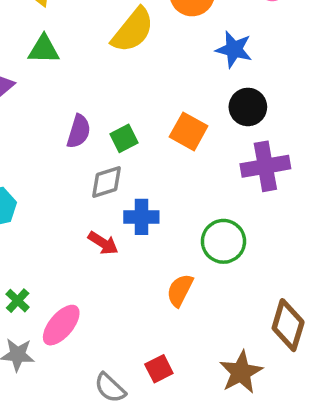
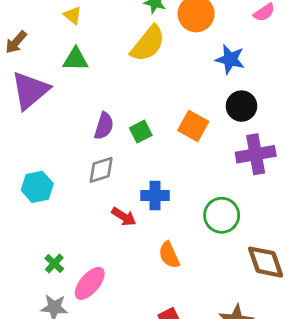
gray diamond: (107, 182) -> (101, 170), moved
orange semicircle: (180, 290) -> (169, 255), moved, turned -52
brown diamond: (288, 325) -> (266, 262), moved, turned -36

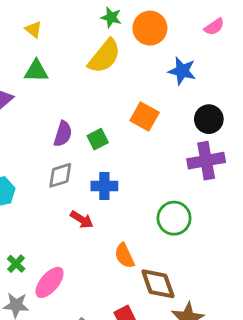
black circle: (241, 106) -> (209, 119), moved
orange square: (193, 126) -> (145, 116), moved
blue cross: (155, 195) -> (104, 186), moved
brown diamond: (266, 262) -> (158, 284), moved

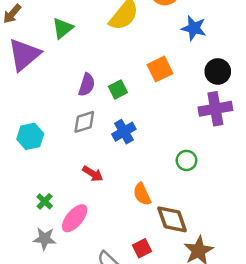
green triangle: (36, 71) -> (63, 28), turned -40
orange square: (145, 116) -> (160, 69), turned 35
blue cross: (104, 186) -> (124, 132), turned -30
green circle: (174, 218) -> (186, 160), size x0.7
red arrow: (82, 220) -> (93, 174), moved

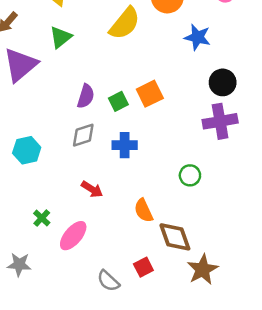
orange square: (160, 69) -> (150, 94), moved
blue cross: (124, 132) -> (125, 145), turned 30
gray star: (45, 239) -> (19, 265), moved

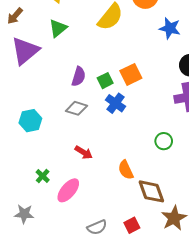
gray diamond: (83, 135) -> (76, 108), turned 35
blue cross: (125, 145) -> (115, 103), moved, turned 36
red square: (143, 267) -> (132, 225), moved
gray semicircle: (108, 281) -> (97, 227), turned -66

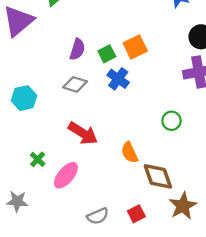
red arrow: (84, 152) -> (83, 133), size x1.5

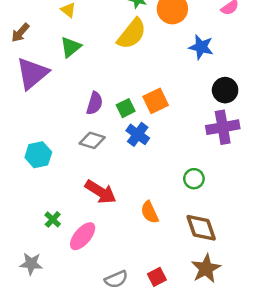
brown diamond: (158, 176) -> (201, 228), moved

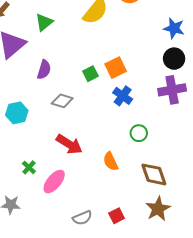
blue star: (201, 47) -> (174, 28), moved
purple semicircle: (95, 103) -> (44, 70), moved
blue cross: (138, 134) -> (123, 96), moved
green circle: (194, 179) -> (139, 133), moved

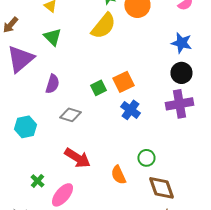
green triangle: (44, 22) -> (52, 37), turned -36
green circle: (139, 133) -> (146, 158), moved

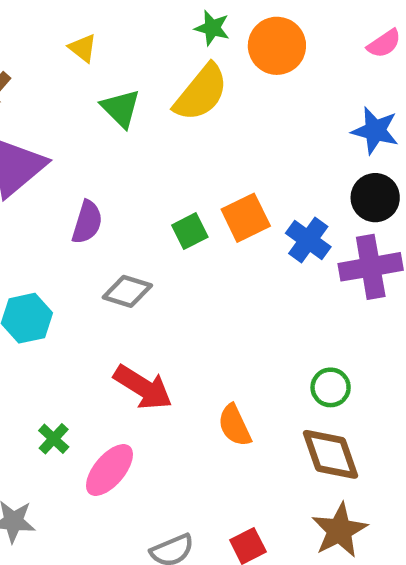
green triangle: (52, 37) -> (121, 108), moved
blue cross: (130, 110) -> (308, 240), moved
green circle: (146, 158) -> (331, 387), moved

